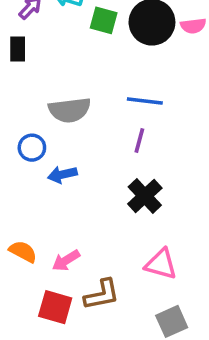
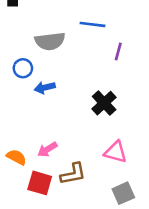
blue line: (145, 101) -> (92, 24), moved
purple line: (139, 140) -> (118, 51), moved
orange semicircle: (23, 252) -> (16, 157), moved

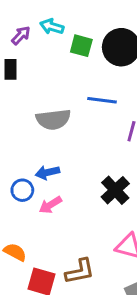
blue circle: (23, 68) -> (22, 190), moved
pink arrow: (47, 149) -> (50, 205), moved

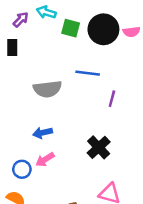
blue circle: (22, 190) -> (22, 169), moved

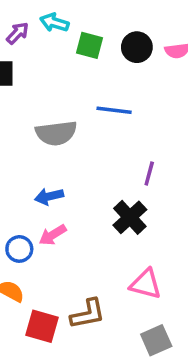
black circle: (103, 29) -> (137, 47), size x0.7
purple line: (112, 99) -> (149, 174), moved

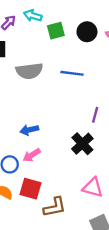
green square: (89, 45) -> (56, 31), turned -30
gray semicircle: (56, 133) -> (29, 71), moved
red square: (42, 326) -> (30, 189), moved

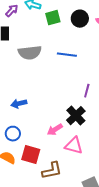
blue arrow: (29, 130) -> (19, 104), moved
pink arrow: (32, 155) -> (55, 130), moved
pink triangle: (93, 187) -> (74, 146), moved

